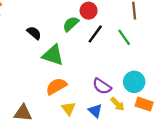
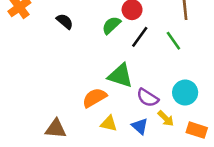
black semicircle: (34, 33) -> (65, 21), moved
green triangle: (53, 55) -> (120, 76), moved
orange rectangle: (144, 104) -> (197, 130), moved
yellow triangle: (69, 109) -> (109, 124), turned -40

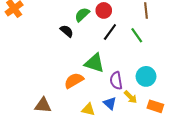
black semicircle: (65, 21) -> (67, 31), moved
green semicircle: (111, 25) -> (82, 15), moved
purple semicircle: (148, 98) -> (116, 81), turned 48
yellow triangle: (109, 124) -> (88, 109), moved

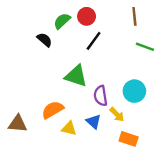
green line: (137, 35) -> (145, 47), moved, turned -35
orange semicircle: (74, 81) -> (53, 110), moved
orange rectangle: (155, 106) -> (129, 139), moved

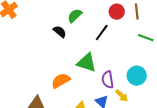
red circle: (87, 16) -> (117, 12), moved
orange semicircle: (53, 110) -> (61, 81), moved

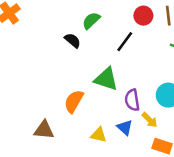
orange semicircle: (61, 81) -> (74, 101), turned -30

